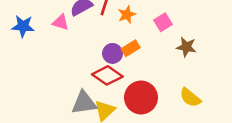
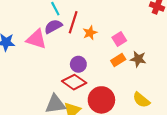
pink triangle: (61, 22) -> (36, 39), size x1.5
orange rectangle: (131, 48) -> (118, 60), moved

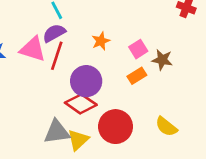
red line: (73, 22) -> (57, 56), moved
brown star: (138, 59) -> (162, 60), moved
purple circle: (78, 64) -> (86, 81), size x1.5

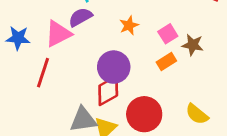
pink triangle: (33, 49) -> (58, 34), turned -44
red line: (57, 56) -> (43, 73), moved
red diamond: (81, 104) -> (108, 91), turned -64

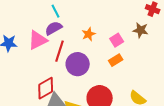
brown star: (193, 45) -> (141, 30), moved
red line: (43, 73) -> (60, 51), moved
red diamond: (108, 91) -> (46, 88), moved

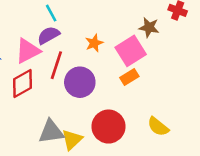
brown star: (141, 30) -> (149, 27), moved
pink square: (117, 40) -> (131, 51), size x1.6
red diamond: (46, 88) -> (22, 83), moved

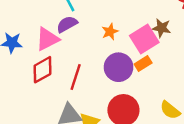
brown star: (149, 27) -> (161, 28), moved
red line: (56, 65) -> (76, 77), moved
purple circle: (80, 82) -> (119, 67), moved

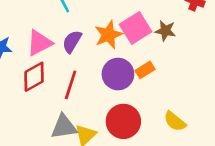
purple semicircle: (67, 24) -> (72, 42), moved, turned -30
orange star: (110, 32) -> (109, 35), size x1.5
pink square: (144, 39) -> (136, 28), moved

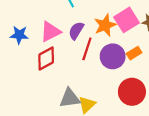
red line: (71, 85) -> (87, 49), moved
red circle: (123, 121) -> (132, 92), moved

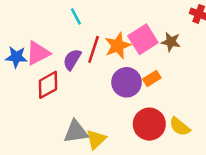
purple semicircle: (76, 31) -> (72, 60), moved
pink triangle: (50, 32) -> (38, 53), moved
red line: (87, 49) -> (94, 49), moved

